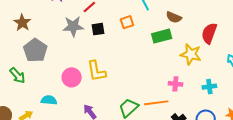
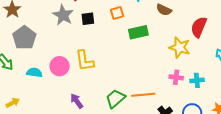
gray star: (73, 26) -> (63, 15), turned 30
green rectangle: (162, 36) -> (138, 32), moved
pink cross: (175, 84) -> (176, 77), moved
cyan semicircle: (49, 100) -> (34, 73), moved

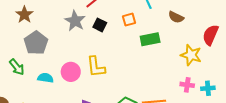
black square: (88, 19) -> (100, 25), turned 32

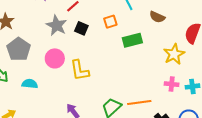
yellow star: (191, 55) -> (174, 54), turned 30
pink circle: (71, 72) -> (55, 58), moved

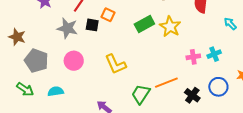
orange square: (110, 22) -> (108, 15), moved, turned -32
yellow star: (174, 54) -> (170, 27), moved
yellow L-shape: (80, 70) -> (116, 64), moved

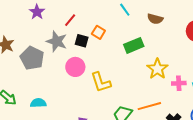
yellow star: (170, 27) -> (157, 69), moved
gray pentagon: (36, 61) -> (32, 58), moved
pink circle: (74, 61) -> (75, 67), moved

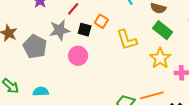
gray star: (57, 41) -> (60, 30), turned -30
green rectangle: (134, 45) -> (163, 30), moved, turned 60
yellow L-shape: (101, 82) -> (127, 40), moved

